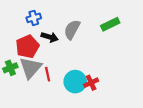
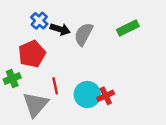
blue cross: (34, 18) -> (39, 21), turned -32
black arrow: (50, 37) -> (60, 29), moved
gray triangle: (31, 68) -> (36, 104), moved

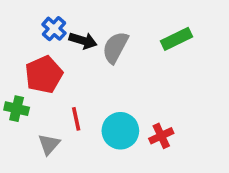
green cross: (12, 79) -> (17, 109), turned 35
red cross: (106, 96) -> (161, 136), moved
gray triangle: (36, 104) -> (49, 144), size x0.6

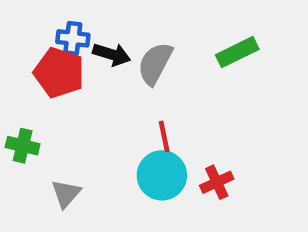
blue cross: (54, 29) -> (73, 38), turned -35
red pentagon: (44, 75) -> (59, 73), moved, turned -30
red line: (76, 119) -> (164, 137), moved

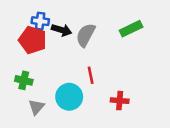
green cross: (23, 146) -> (24, 80), moved
cyan circle: (162, 175) -> (69, 97), moved
red cross: (217, 182) -> (120, 101), turned 30

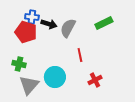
red line: (91, 75) -> (80, 55), moved
red cross: (120, 101) -> (95, 80), turned -32
gray triangle: (36, 107) -> (29, 85), size x1.5

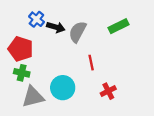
blue cross: (32, 17) -> (36, 19), turned 32
red pentagon: (26, 32) -> (21, 49), moved
gray triangle: (29, 85) -> (33, 97), turned 35

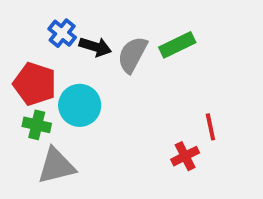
green rectangle: (119, 26) -> (177, 45), moved
red line: (91, 63) -> (210, 127), moved
cyan circle: (63, 88) -> (80, 105), moved

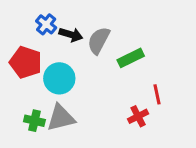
green rectangle: (177, 45) -> (131, 58), moved
green cross: (37, 125) -> (34, 121), moved
gray triangle: (56, 166) -> (61, 118), moved

